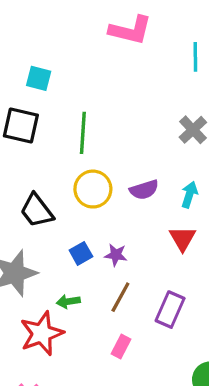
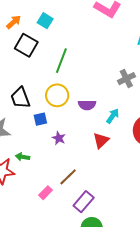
blue square: (81, 253) -> (40, 119), moved
brown line: (120, 297) -> (68, 177), moved
purple rectangle: (170, 310) -> (84, 202), moved

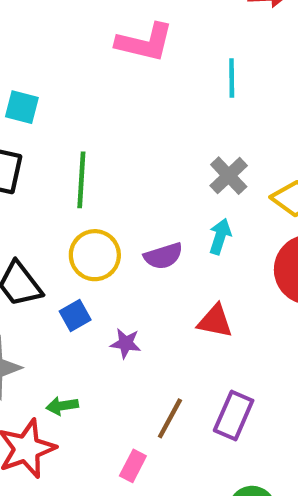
cyan arrow: (113, 116) -> (220, 236), moved
red triangle: (101, 140) -> (215, 321), turned -48
purple rectangle: (84, 202) -> (234, 416), moved

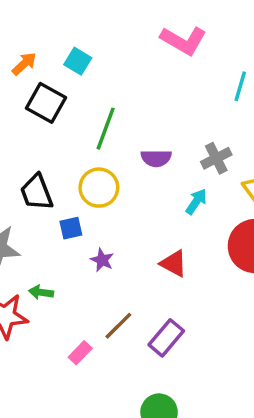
purple semicircle: (163, 256) -> (156, 158), moved

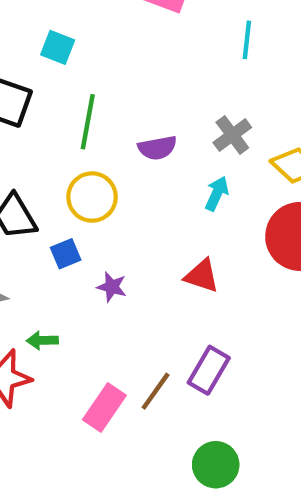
cyan square: (78, 61) -> (58, 47), moved
brown line: (118, 326) -> (156, 391), moved
pink rectangle: (80, 353) -> (104, 408), size x1.5

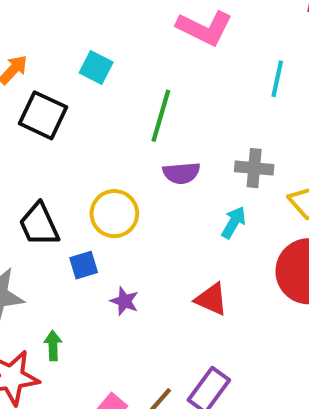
green line: (88, 122) -> (161, 116), moved
gray cross: (232, 135) -> (254, 168), turned 36
green arrow: (42, 340) -> (53, 346), turned 84

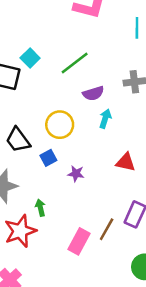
cyan square: (96, 68) -> (30, 58), moved, turned 30
green line: (161, 116) -> (75, 63), turned 48
cyan arrow: (234, 222) -> (105, 119), moved

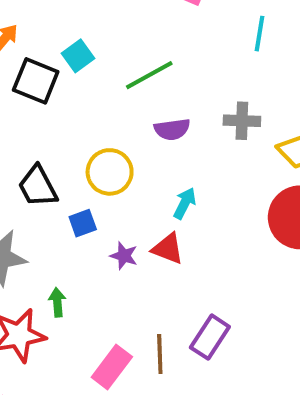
cyan arrow: (105, 119) -> (185, 203), moved
red triangle: (126, 162) -> (168, 249), moved
brown line: (107, 229) -> (160, 354), turned -40

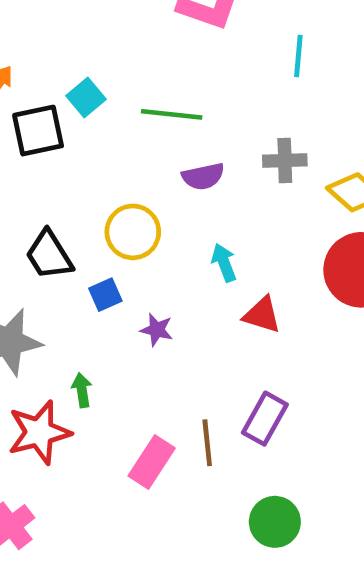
green line: (149, 75) -> (172, 114), turned 39
black square: (36, 81) -> (38, 131), turned -30
cyan arrow: (185, 203) -> (224, 263), turned -44
red triangle: (168, 249) -> (262, 315), moved

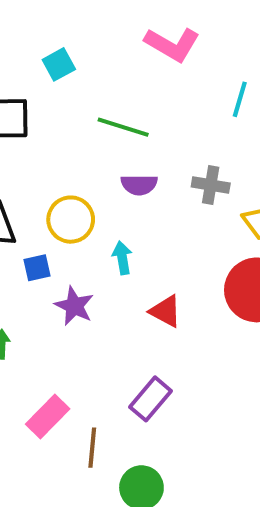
cyan square: (86, 97) -> (59, 64), moved
cyan arrow: (224, 263) -> (122, 258), moved
purple star: (157, 330) -> (74, 306), size x1.4
brown line: (207, 443) -> (92, 448), moved

